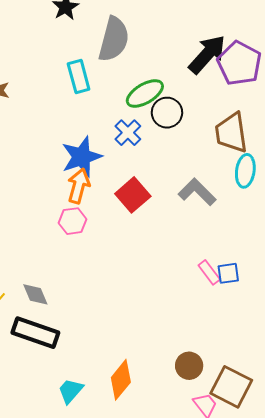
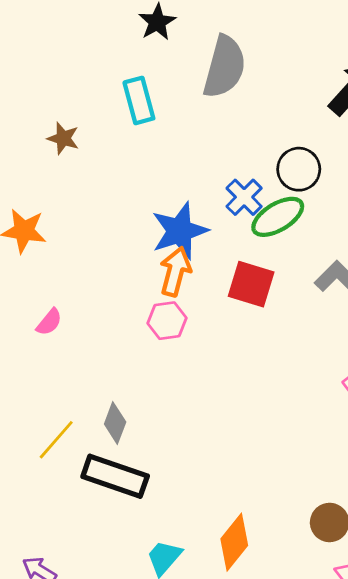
cyan rectangle: (79, 76) -> (139, 100), moved
green ellipse: (145, 94) -> (278, 217), moved
red square: (133, 195) -> (251, 284), turned -32
gray diamond: (35, 294) -> (115, 423), turned 44

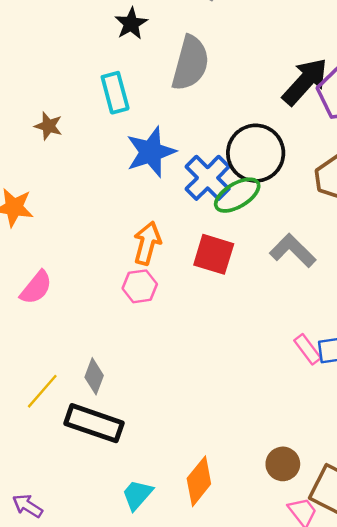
black circle: (299, 169) -> (256, 153), size x1.5
blue cross: (244, 197) -> (208, 178), size x1.4
blue star: (180, 231) -> (151, 152), moved
pink semicircle: (49, 322) -> (36, 288), size x1.4

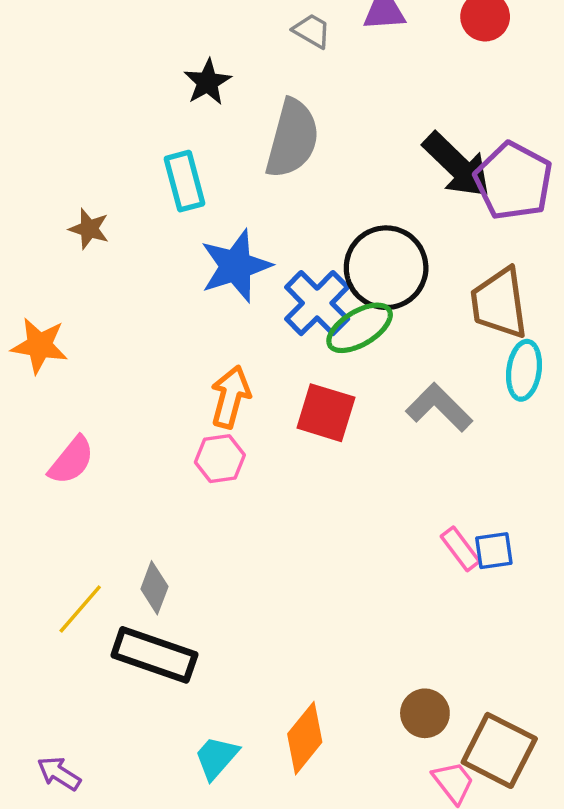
black arrow: (305, 82) -> (457, 165), turned 92

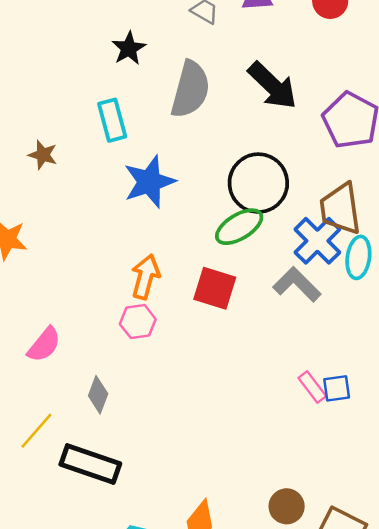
black arrow: (457, 165) -> (272, 86), moved
blue cross: (317, 303) -> (317, 241), moved
pink semicircle: (71, 460) -> (44, 345), moved
gray diamond: (154, 588) -> (98, 395), moved

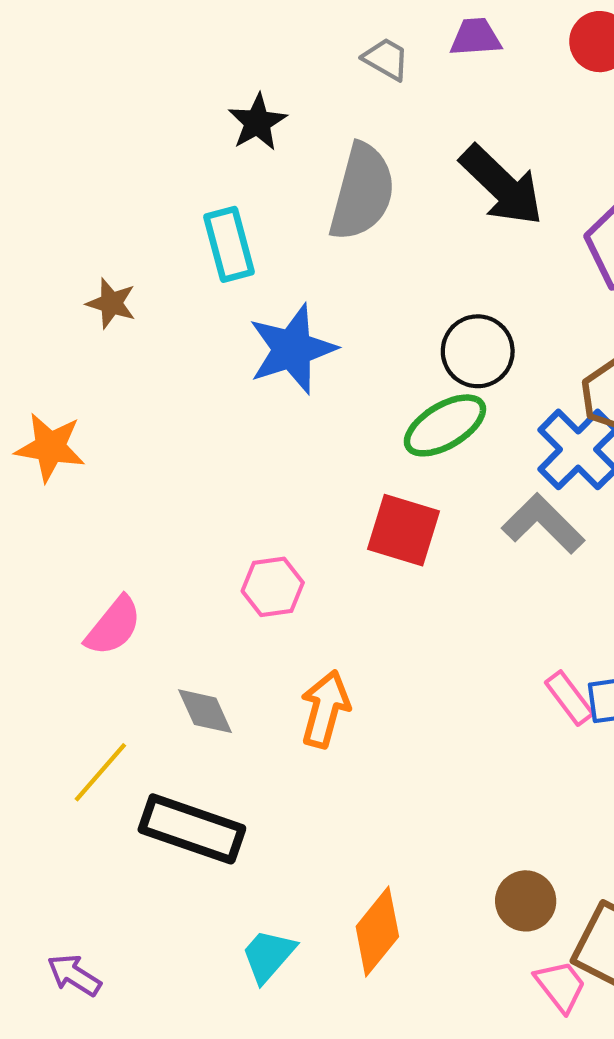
black circle: (258, 183) -> (478, 351), size x0.7
orange arrow: (145, 277) -> (325, 709), moved
gray diamond: (98, 395) -> (205, 711), turned -45

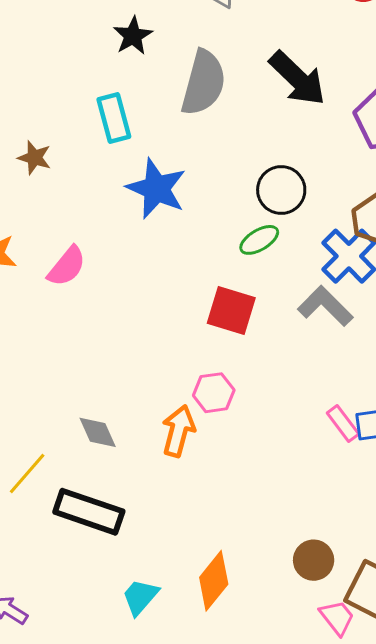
blue star: (292, 349) -> (156, 189), turned -30
green ellipse: (445, 425) -> (259, 240), size x0.7
pink hexagon: (273, 587) -> (214, 393), moved
pink semicircle: (113, 626) -> (67, 266), moved

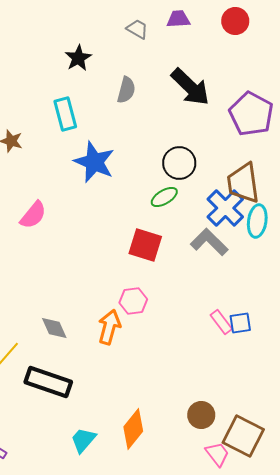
gray semicircle: (203, 83) -> (126, 90), size x0.6

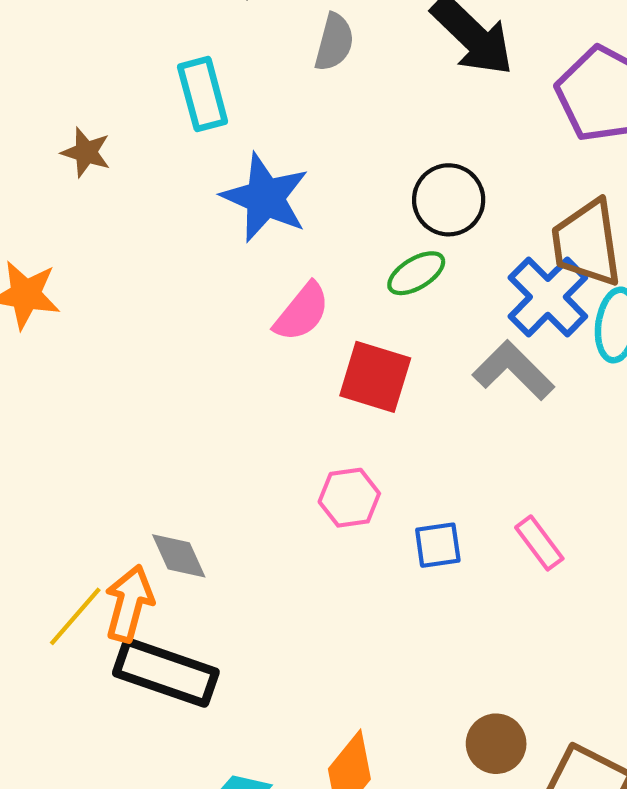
pink semicircle: (33, 215) -> (302, 312), moved
blue square: (240, 323) -> (438, 545), moved
orange arrow: (109, 327) -> (129, 603), moved

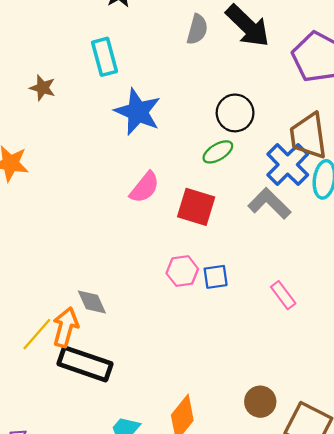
gray semicircle: (334, 42) -> (197, 29), moved
pink semicircle: (302, 312) -> (145, 187), moved
blue square: (438, 545) -> (216, 277), moved

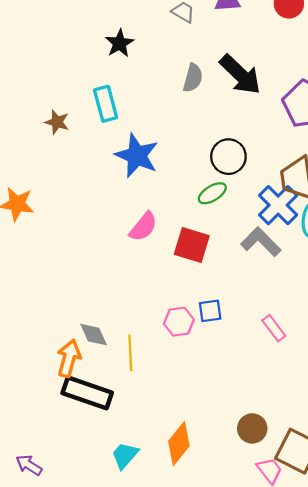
brown star: (43, 88) -> (57, 122), moved
pink hexagon: (182, 271) -> (179, 322), moved
yellow line: (37, 334) -> (130, 353), moved, turned -44

